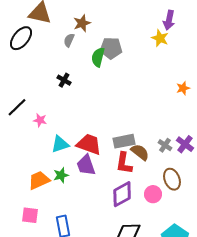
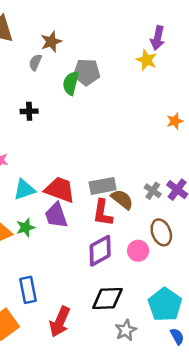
black cross: (64, 80) -> (29, 111), turned -32

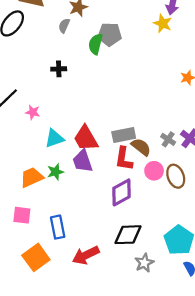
red trapezoid: (60, 190) -> (86, 138), turned -140
pink circle: (138, 251) -> (154, 171), moved
red arrow: (60, 322) -> (86, 255), turned 40

